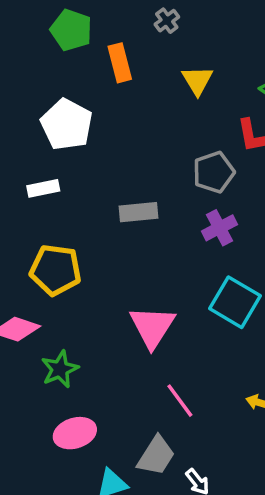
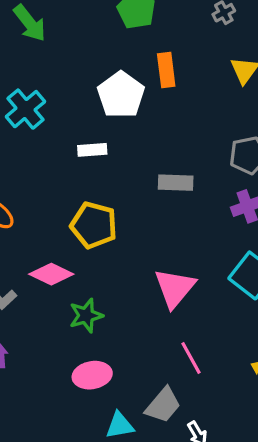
orange rectangle: (120, 63) -> (166, 70), moved

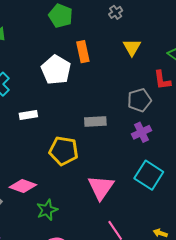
white rectangle: (92, 150) -> (28, 115), moved
yellow pentagon: (94, 225) -> (64, 151), moved

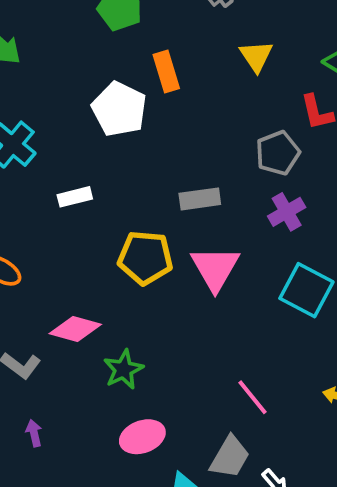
pink triangle: (101, 187) -> (215, 268), moved

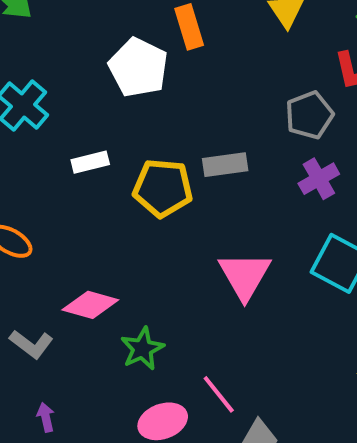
yellow pentagon: (145, 258) -> (163, 188), moved
pink triangle: (215, 268) -> (245, 276), moved
pink line: (253, 397) -> (219, 394), moved

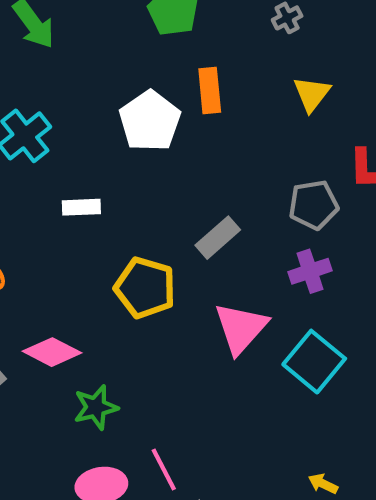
gray rectangle: (225, 165) -> (218, 238), turned -45
yellow pentagon: (163, 188) -> (145, 288), moved
pink triangle: (245, 276) -> (241, 328), moved

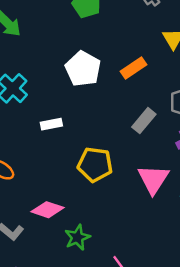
orange rectangle: (210, 90) -> (133, 68), moved, turned 70
gray rectangle: (218, 238) -> (144, 121), moved

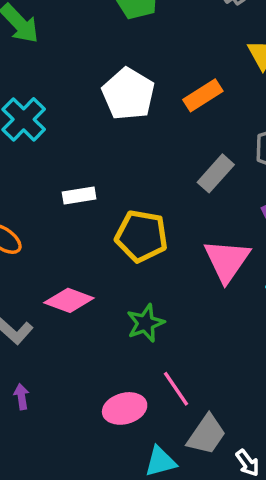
white rectangle: (51, 124) -> (79, 196), moved
green star: (77, 237) -> (145, 323), moved

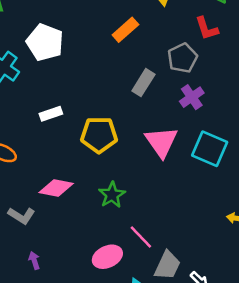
white pentagon: (128, 94) -> (45, 42), moved

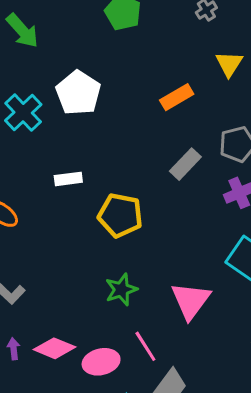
pink triangle: (161, 142) -> (191, 301), moved
pink diamond: (56, 188) -> (54, 348), moved

